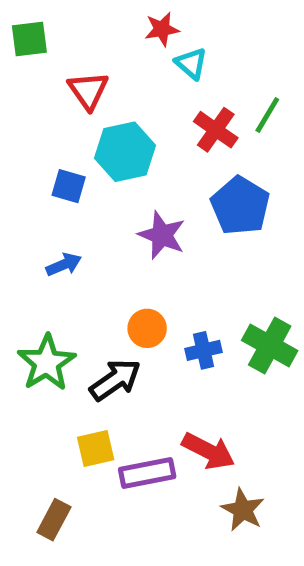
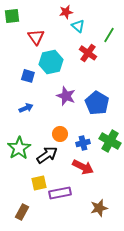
green line: (267, 115) -> (109, 35), moved
blue pentagon: (240, 206) -> (97, 103), moved
red arrow: (208, 451) -> (83, 167), moved
brown star: (243, 510) -> (99, 208), turned 30

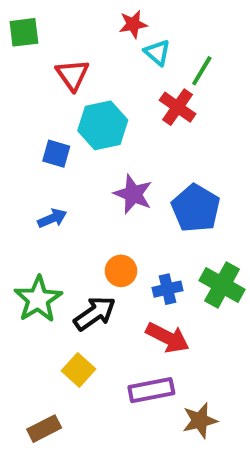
green line: (109, 35) -> (202, 71), moved
yellow square: (39, 183) -> (79, 370), turned -35
purple rectangle: (60, 193) -> (151, 390), moved
brown rectangle: (22, 212) -> (44, 429), turned 35

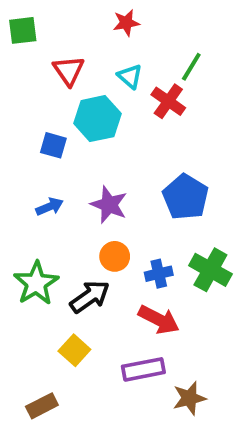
cyan triangle: (157, 53) -> (130, 76), moved
purple star: (133, 194) -> (109, 205), moved

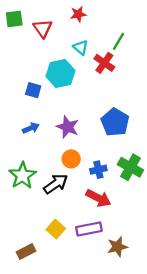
red triangle: (69, 71) -> (43, 28), moved
yellow square: (74, 350) -> (56, 229), moved

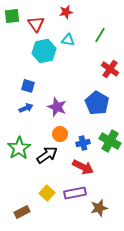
cyan triangle: (81, 47) -> (68, 40), turned -32
red cross: (104, 63) -> (110, 69), moved
cyan hexagon: (60, 74) -> (44, 51), moved
blue square: (33, 90) -> (28, 86), moved

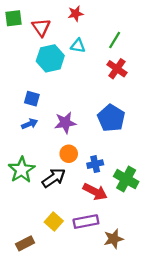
red cross: (110, 69) -> (117, 69), moved
purple star: (57, 107) -> (65, 123), turned -30
green cross: (110, 141) -> (126, 179), moved

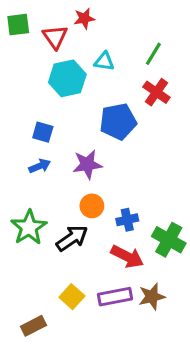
red star: (76, 14) -> (84, 18), moved
blue pentagon: (111, 118) -> (118, 121), moved, turned 30
brown star: (114, 239) -> (152, 297), moved

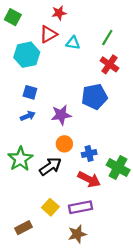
green square: (18, 25) -> (13, 17), turned 35
red triangle: (55, 37) -> (48, 34), moved, turned 36
cyan hexagon: (67, 78) -> (27, 55), moved
blue pentagon: (118, 121) -> (94, 97), moved
brown star: (152, 297) -> (77, 234), moved

